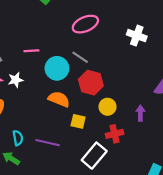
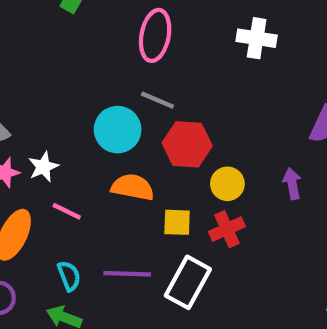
pink ellipse: (85, 24) -> (155, 35), turned -45
pink line: (31, 51) -> (67, 211), moved, turned 40
red cross: (115, 134) -> (227, 229), moved
white rectangle: (94, 156) -> (188, 282), moved

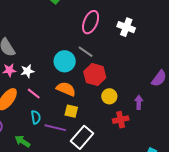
white cross: (257, 38) -> (126, 27), moved
yellow square: (177, 222) -> (71, 111), moved
red cross: (227, 229) -> (121, 120), moved
cyan semicircle: (69, 276) -> (36, 117), moved

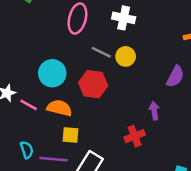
gray line: (86, 52) -> (101, 52), moved
pink line: (34, 94) -> (29, 105), moved
yellow circle: (109, 96) -> (126, 56), moved

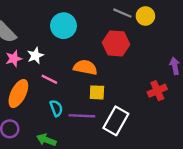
cyan circle: (52, 73) -> (63, 26), moved
pink line: (29, 105) -> (49, 79), moved

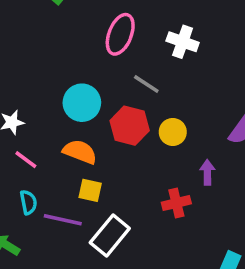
yellow circle: (145, 16) -> (173, 132), moved
cyan circle: (63, 26) -> (82, 103), moved

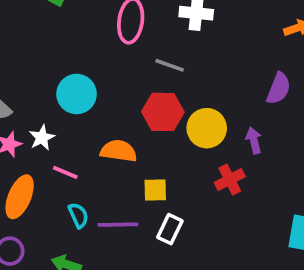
cyan circle: (82, 103) -> (77, 94), moved
yellow circle: (173, 132) -> (207, 128), moved, size x1.4
yellow square: (90, 190) -> (155, 190), moved
white rectangle: (110, 236) -> (170, 229), size x0.7

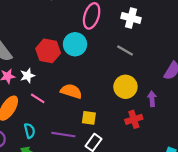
gray line: (170, 65) -> (125, 50), moved
cyan circle: (77, 94) -> (75, 44), moved
red hexagon: (163, 112) -> (48, 51), moved
cyan semicircle: (78, 215) -> (30, 131), moved

